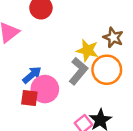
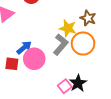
red square: (29, 98) -> (12, 64), moved

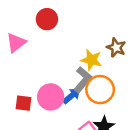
orange circle: (83, 44) -> (100, 90), moved
blue arrow: (24, 48) -> (72, 96), moved

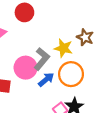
gray L-shape: (83, 80) -> (42, 59), moved
pink circle: (51, 97) -> (26, 68), moved

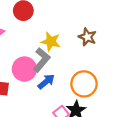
yellow star: (63, 48) -> (51, 42), moved
orange circle: (71, 74) -> (84, 84), moved

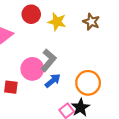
brown star: (87, 37) -> (91, 22), moved
yellow star: (51, 42) -> (57, 22), moved

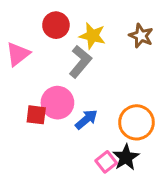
gray L-shape: (48, 60) -> (80, 62), moved
red square: (11, 87) -> (36, 115), moved

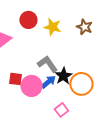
gray L-shape: (80, 62) -> (47, 64), moved, turned -75
pink circle: (57, 103) -> (31, 86), moved
black star: (126, 157) -> (63, 76), moved

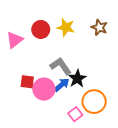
red circle: (28, 20) -> (41, 29), moved
orange circle: (81, 84) -> (94, 102), moved

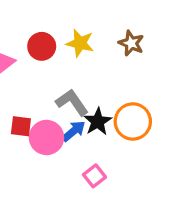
orange circle: (94, 102) -> (133, 122), moved

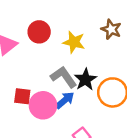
yellow star: (80, 43) -> (74, 42), moved
black star: (98, 122) -> (85, 80), moved

